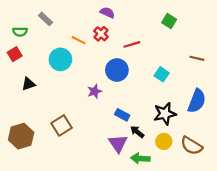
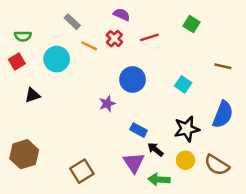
gray rectangle: (46, 19) -> (72, 22), moved
red line: (132, 44) -> (149, 37), moved
cyan circle: (60, 59) -> (57, 59), moved
brown square: (62, 125) -> (82, 171), moved

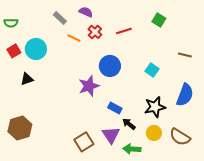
purple semicircle: (122, 14) -> (86, 12), moved
green semicircle: (23, 36) -> (11, 23), moved
cyan circle: (57, 59) -> (36, 49), moved
purple star: (107, 104) -> (89, 86), size x1.5
brown square: (82, 171) -> (84, 142), moved

